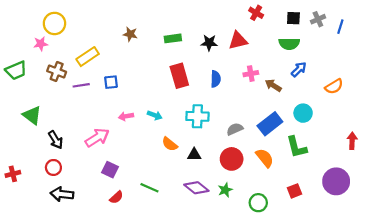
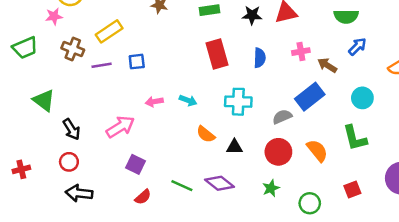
blue rectangle: (270, 124) -> (310, 97), moved
purple diamond: (196, 188) -> (219, 183), moved

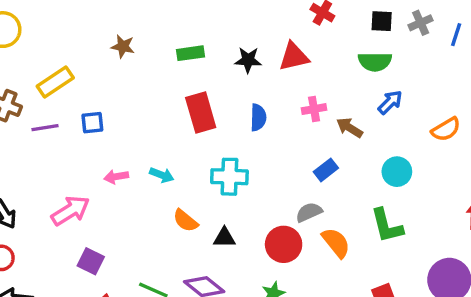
blue rectangle: (310, 97) -> (326, 170), size x0.6
gray semicircle: (282, 117) -> (309, 212), moved

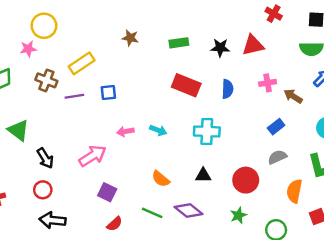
red rectangle: (201, 112) -> (186, 85), turned -52
gray semicircle: (309, 212) -> (277, 157), moved
orange semicircle: (185, 221) -> (161, 179), moved
orange semicircle: (336, 243) -> (294, 191), moved, turned -130

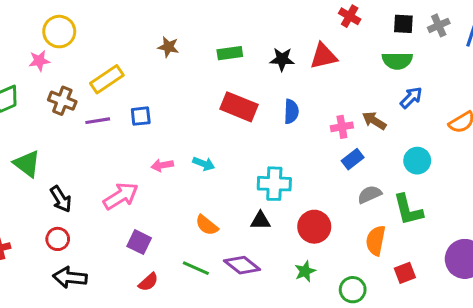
pink cross: (268, 83) -> (342, 127), moved
cyan cross: (207, 131) -> (274, 184), moved
gray semicircle: (277, 157) -> (370, 194), moved

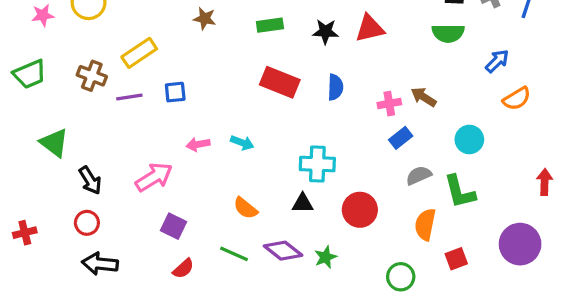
pink star: (39, 61) -> (43, 15), moved
blue arrow: (411, 98) -> (497, 61), moved
green star: (305, 271) -> (326, 257), moved

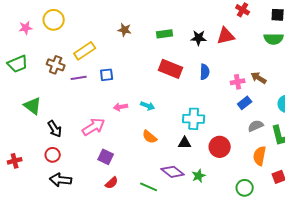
orange semicircle: (245, 208) -> (150, 137), moved
green line: (234, 254) -> (149, 187), moved

